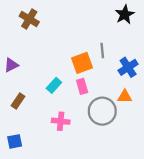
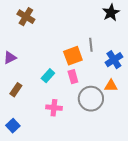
blue square: (15, 141) -> (13, 126), turned -32

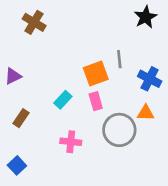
blue cross: (114, 60) -> (150, 79), turned -30

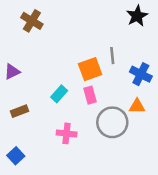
brown rectangle: (21, 118) -> (19, 111), turned 35

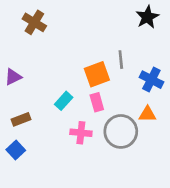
pink cross: (67, 133) -> (81, 133), moved
blue square: (16, 156) -> (16, 150), moved

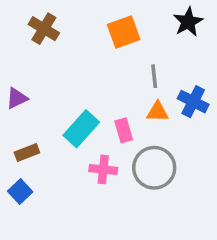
orange square: (97, 74) -> (124, 32), moved
cyan rectangle: (64, 101) -> (81, 129), size x1.5
orange triangle: (147, 114) -> (158, 112), moved

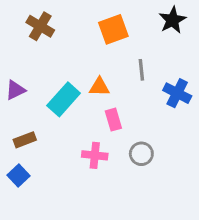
orange triangle: (158, 112) -> (99, 87), moved
cyan rectangle: (81, 129) -> (64, 99), moved
gray circle: (154, 168) -> (141, 154), size x0.6

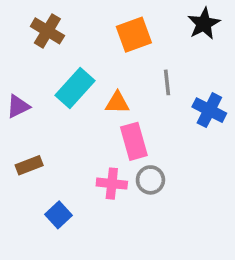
cyan rectangle: (64, 99) -> (75, 88), moved
pink rectangle: (113, 120) -> (134, 141), size x1.4
gray circle: (141, 154) -> (150, 180), moved
blue square: (18, 176) -> (59, 215), moved

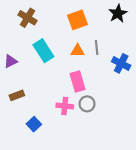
cyan rectangle: (75, 88) -> (43, 51), turned -75
orange triangle: (117, 103) -> (77, 51), moved

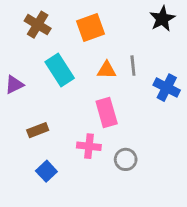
orange square: (77, 20) -> (90, 27), moved
brown rectangle: (17, 95) -> (38, 130), moved
gray circle: (87, 104) -> (126, 159), moved

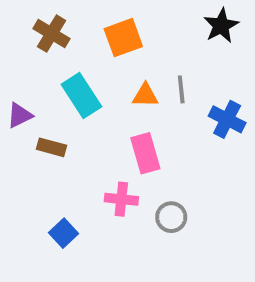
brown rectangle: (38, 130) -> (52, 147), moved, turned 36

